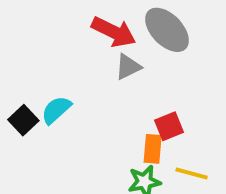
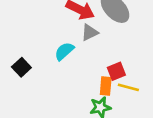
cyan semicircle: (56, 110) -> (64, 51), moved
yellow line: (192, 173) -> (128, 87), moved

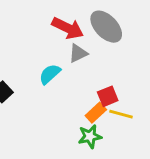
orange rectangle: (106, 86) -> (96, 113), turned 42

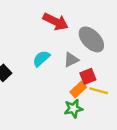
gray ellipse: (106, 27) -> (91, 39), moved
gray triangle: (78, 53) -> (71, 60), moved

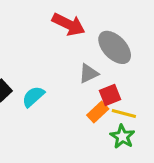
cyan semicircle: (41, 59) -> (33, 97), moved
green star: (73, 109) -> (122, 137), moved, turned -30

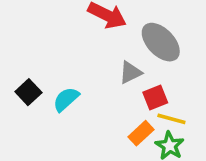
orange rectangle: (98, 112) -> (141, 133), moved

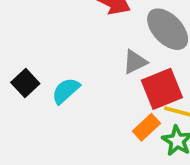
red square: (155, 97) -> (162, 89), size x1.5

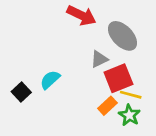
black square: (25, 83) -> (21, 92), moved

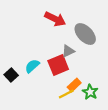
red square: (118, 78) -> (58, 65), moved
yellow line: (131, 95) -> (66, 94), moved, turned -42

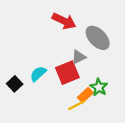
green star: (90, 92) -> (99, 87), moved

